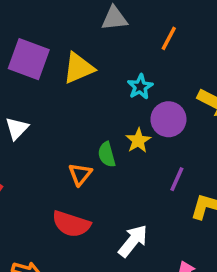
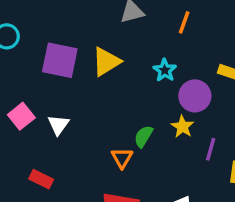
yellow star: (138, 141) -> (182, 127), moved
green semicircle: (107, 154) -> (144, 136), turned 55

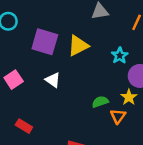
white triangle: (58, 125) -> (53, 80), moved, turned -35
green semicircle: (144, 136) -> (100, 102), turned 35
orange triangle: (122, 158) -> (118, 116), moved

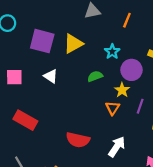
pink square: (14, 80) -> (14, 77), turned 35
green semicircle: (100, 102) -> (95, 76), moved
red rectangle: (24, 126) -> (25, 120), size x1.5

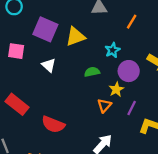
pink square: (14, 77) -> (16, 51), moved
red semicircle: (78, 140) -> (53, 124), moved

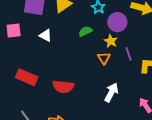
purple line: (132, 108) -> (129, 54), turned -32

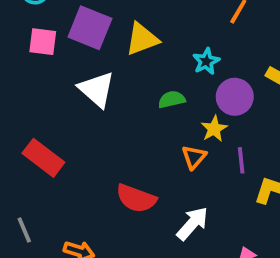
pink square: (14, 31) -> (43, 42), moved
white triangle: (45, 35) -> (97, 89), size x1.5
red semicircle: (63, 87) -> (136, 198), moved

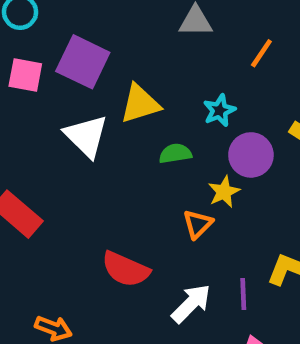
yellow triangle: (142, 39) -> (140, 104), moved
purple line: (241, 160) -> (243, 294), moved

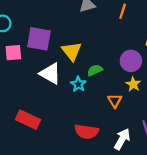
yellow triangle: (140, 104) -> (72, 51), turned -35
cyan star: (219, 110) -> (78, 84), moved
yellow star: (224, 192) -> (133, 84), moved

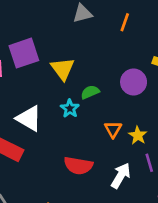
purple square: (39, 39) -> (24, 53), turned -30
white triangle: (50, 74) -> (29, 118), moved
yellow star: (133, 84) -> (138, 135), moved

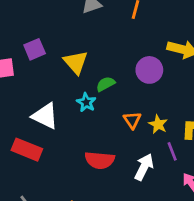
purple square: (24, 53) -> (35, 49), size x0.7

